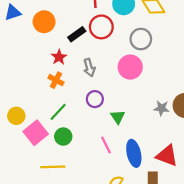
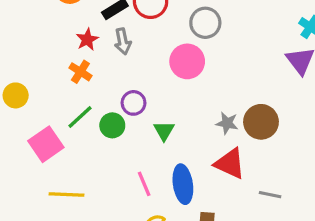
gray arrow: (89, 68) -> (123, 41), moved
yellow circle: (16, 116) -> (16, 95), moved
green circle: (63, 137) -> (112, 125), moved
pink line: (106, 145) -> (144, 184), moved
red triangle: (167, 156) -> (230, 164), moved

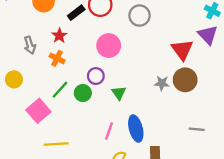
gray arrow: (123, 41) -> (30, 45), moved
pink circle: (187, 61) -> (109, 46), moved
red triangle: (230, 164) -> (182, 50), moved, turned 35
pink line: (144, 184) -> (109, 131), turned 48

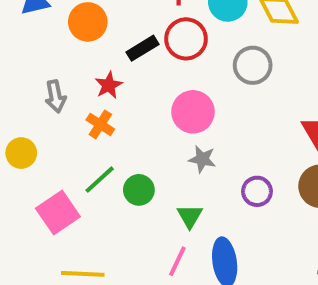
purple circle: (96, 76) -> (257, 191), moved
gray star: (162, 83) -> (202, 159), moved
green triangle: (119, 93) -> (190, 216), moved

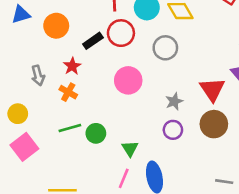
gray star: (202, 159) -> (174, 101), moved, turned -30
green line: (100, 180) -> (70, 128), turned 30
pink square: (58, 213) -> (24, 147), moved

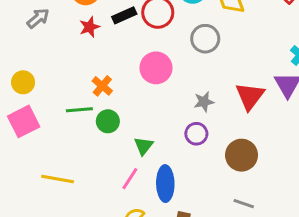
red star: (72, 66) -> (90, 27), moved
gray arrow: (38, 75) -> (38, 18), moved, turned -126
orange cross: (68, 92) -> (102, 86), moved
brown circle: (214, 124) -> (242, 155), moved

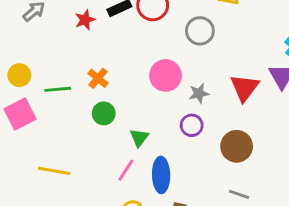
pink circle: (156, 68) -> (166, 75), moved
green line: (79, 110) -> (58, 89), moved

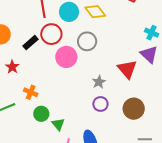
red star: (85, 20) -> (12, 67), moved
pink circle: (166, 75) -> (66, 57), moved
green triangle: (139, 138) -> (58, 124), moved

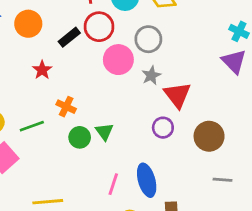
red triangle: (127, 69) -> (177, 95), moved
gray star: (99, 82) -> (151, 75), moved
green triangle: (58, 124) -> (104, 132), moved

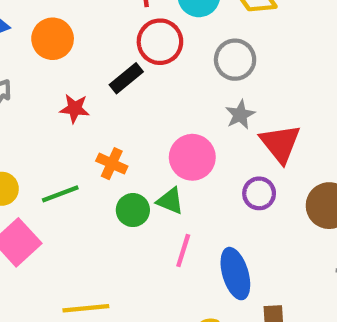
black rectangle: (69, 37) -> (126, 78), moved
pink circle: (118, 60) -> (192, 157), moved
red star: (42, 70) -> (75, 109), turned -30
green triangle: (104, 132) -> (170, 201), turned -30
pink line: (113, 184) -> (183, 250), moved

